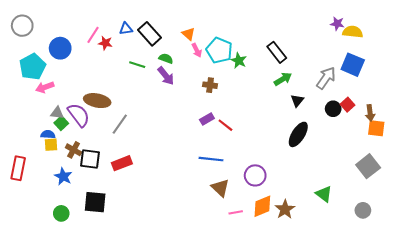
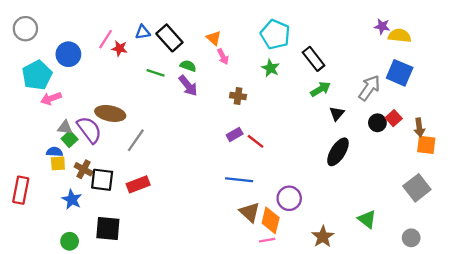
cyan pentagon: (219, 50) -> (275, 34), moved
orange diamond: (262, 206) -> (271, 220), moved, turned -55

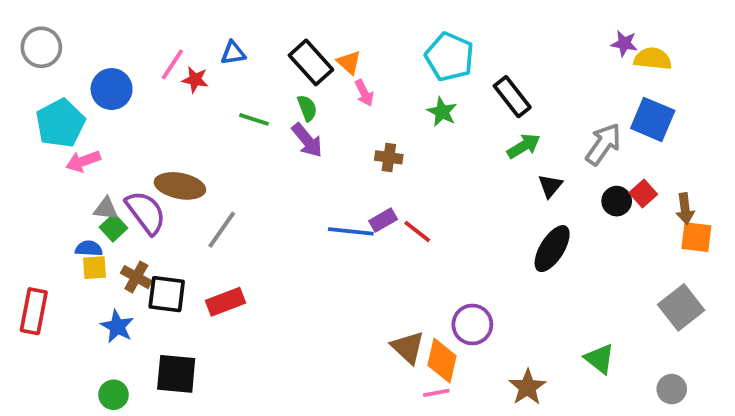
black rectangle: (169, 38) -> (311, 62), moved
green semicircle: (188, 66) -> (307, 108), turned 49
blue line: (239, 180) -> (351, 231), moved

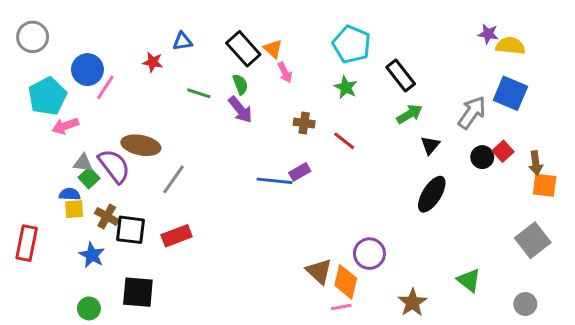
pink line: (172, 64) -> (105, 87), moved
red line: (417, 231) -> (344, 141), moved

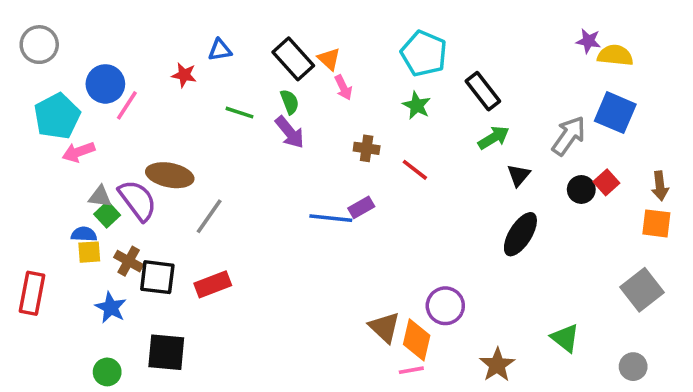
brown arrow: (536, 163) -> (660, 186), moved

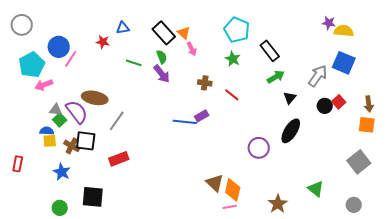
black square: (157, 277) -> (86, 141), moved
red rectangle: (32, 293) -> (18, 164), size x0.7
purple circle: (445, 306) -> (259, 148), moved

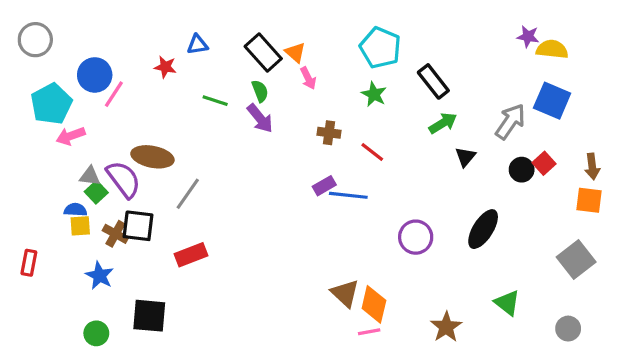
blue line: (185, 122) -> (348, 195), moved
black ellipse: (291, 131) -> (483, 229), moved

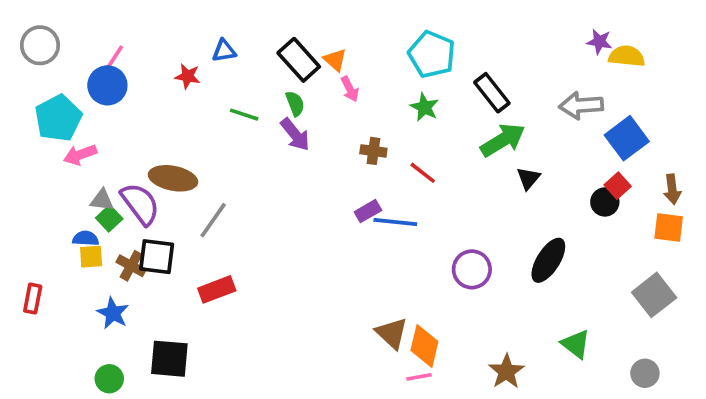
pink line: (114, 94) -> (113, 60), moved
blue square: (552, 101) -> (627, 138), moved, turned 30
gray arrow: (510, 122) -> (581, 105), moved, turned -129
green arrow: (443, 123) -> (503, 140), size x1.4
black circle: (522, 170) -> (605, 202), moved

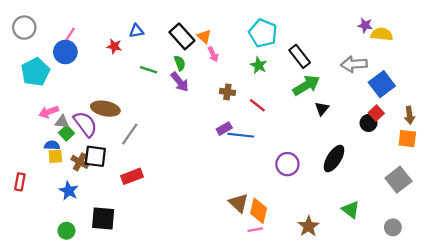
pink arrow: (80, 155) -> (49, 112), moved

